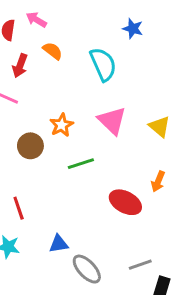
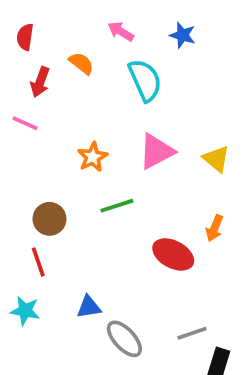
pink arrow: (36, 20) -> (121, 31), moved
pink triangle: (112, 121) -> (156, 151), turned 48
brown circle: (30, 146) -> (49, 219), moved

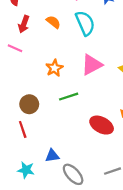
orange semicircle: (81, 63) -> (53, 22), moved
cyan star: (25, 311) -> (26, 170), moved

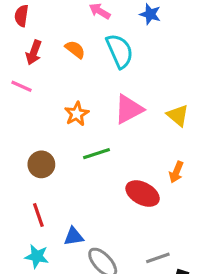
red line: (23, 129) -> (38, 215), moved

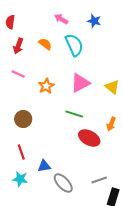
pink line: (21, 86) -> (18, 74), moved
green line: (97, 154) -> (74, 114), moved, turned 36

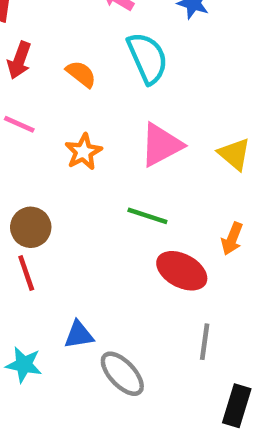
orange semicircle: (45, 44) -> (81, 74), moved
red line: (21, 152) -> (26, 273), moved
gray line: (99, 180) -> (205, 342), moved, turned -63

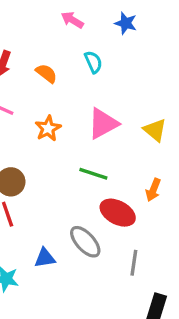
cyan semicircle: (147, 58) -> (93, 62), size x0.6
gray ellipse: (122, 374) -> (85, 242), moved

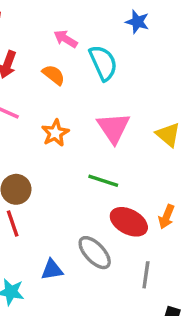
pink arrow: (72, 20) -> (66, 39), moved
cyan semicircle: (93, 62) -> (103, 63), size x1.5
pink triangle: (103, 124) -> (113, 128), turned -36
orange arrow: (153, 190) -> (166, 217), moved

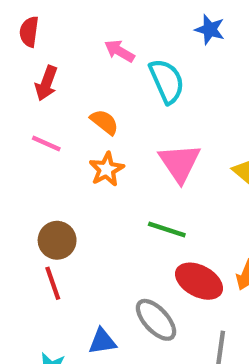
orange semicircle: (54, 75) -> (104, 122), moved

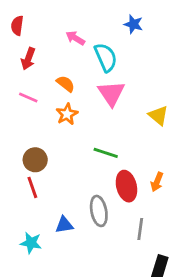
pink triangle: (180, 163) -> (111, 93), moved
red ellipse: (199, 281) -> (126, 186), turned 48
gray ellipse: (156, 320) -> (99, 211), turned 32

